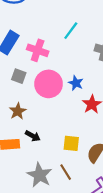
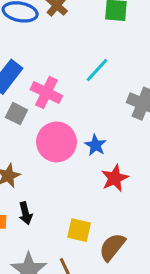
gray square: (19, 76) -> (16, 114), moved
black arrow: (33, 136) -> (26, 213), turned 40

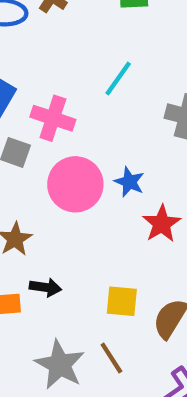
black arrow: (26, 213) -> (45, 287), turned -60

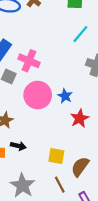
cyan line: (118, 78) -> (80, 34), moved
brown line: (111, 358) -> (60, 185), moved

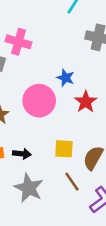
pink circle: (38, 95) -> (39, 101), moved
black arrow: (18, 146) -> (22, 154), moved

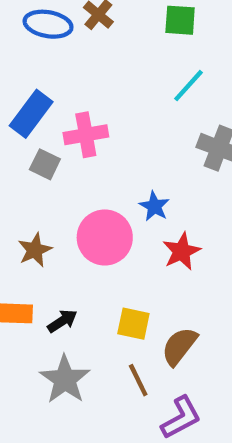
pink cross: (19, 42) -> (86, 135), turned -35
black arrow: (22, 154) -> (62, 321), turned -48

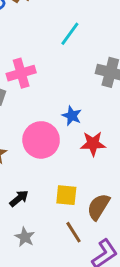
cyan line: (189, 86) -> (70, 34), moved
red star: (182, 251) -> (93, 144), turned 30
gray star: (65, 379) -> (25, 237), size x0.6

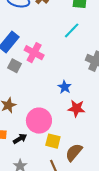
pink cross: (21, 73) -> (34, 53), turned 36
pink circle: (41, 140) -> (39, 121), moved

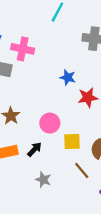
pink circle: (39, 121) -> (50, 123), size x0.7

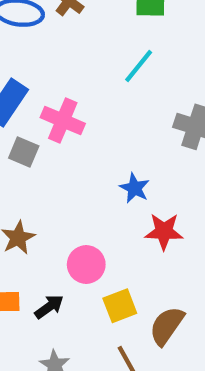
yellow square: (72, 142) -> (120, 306), turned -30

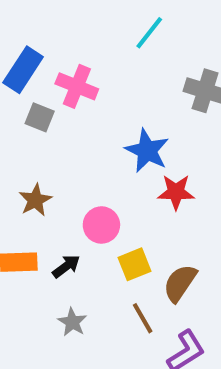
blue star: (135, 188) -> (147, 151), size x1.5

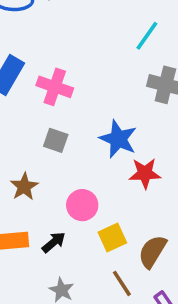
cyan line: (149, 33) -> (147, 36), moved
gray square: (40, 117) -> (56, 140), moved

